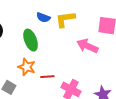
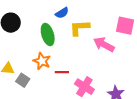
blue semicircle: (43, 17) -> (62, 13), turned -56
yellow L-shape: (65, 19) -> (80, 28), moved

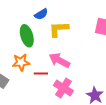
pink arrow: (104, 44) -> (59, 60), moved
orange star: (42, 61) -> (21, 62), turned -30

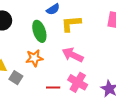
red line: (41, 73) -> (53, 88), moved

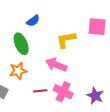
yellow L-shape: (71, 24) -> (66, 40), moved
red line: (53, 88) -> (40, 91), moved

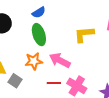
blue semicircle: (33, 21) -> (39, 12), moved
pink arrow: (56, 65) -> (60, 60), moved

